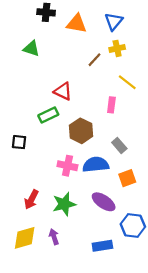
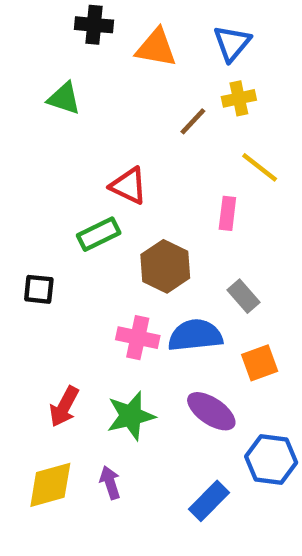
blue rectangle: (102, 246) -> (209, 501), turned -36

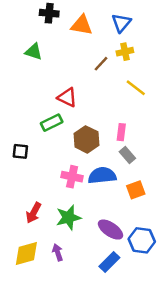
pink rectangle: (227, 213) -> (121, 132), moved
purple ellipse: (211, 411) -> (111, 230), moved

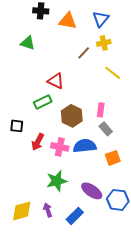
red arrow: (34, 213) -> (38, 142), moved
blue rectangle: (109, 262) -> (75, 216), moved

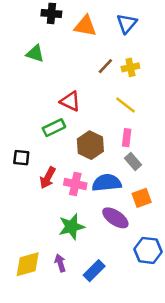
yellow cross: (104, 43) -> (130, 67), moved
yellow line: (113, 73) -> (125, 105), moved
purple ellipse: (92, 191) -> (115, 218), moved

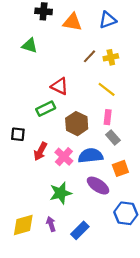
blue triangle: (127, 23) -> (108, 20), turned 30
pink cross: (75, 184) -> (64, 157), turned 30

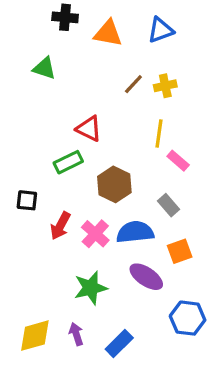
yellow line: (107, 89) -> (159, 134), turned 60
pink rectangle: (108, 117) -> (178, 161), moved, turned -56

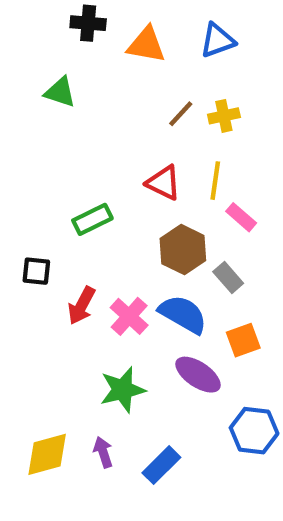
red triangle: (89, 129) -> (164, 183), moved
brown hexagon: (114, 184) -> (183, 250), moved
blue semicircle: (135, 232) -> (183, 314), turned 36

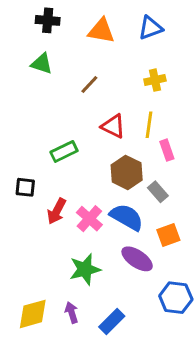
black cross: (88, 23) -> (48, 20), moved
brown line: (181, 114) -> (89, 85), moved
pink rectangle: (241, 217) -> (167, 150), turned 30

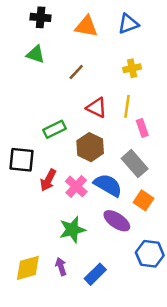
brown hexagon: (127, 172) -> (90, 147), moved
black square: (25, 187) -> (22, 160), size x1.5
gray rectangle: (158, 192) -> (135, 164), size x1.5
orange square: (168, 235) -> (144, 200), turned -36

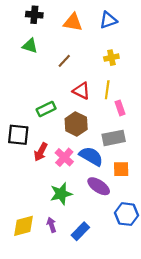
gray rectangle: (135, 164) -> (114, 138), turned -60
orange square: (144, 200) -> (121, 169), turned -35

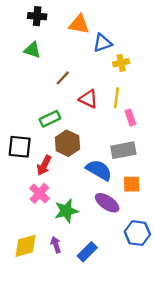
blue triangle: (108, 20) -> (102, 43), moved
brown line: (64, 61) -> (63, 78), moved
brown hexagon: (76, 124) -> (67, 143), moved
pink cross: (64, 157) -> (39, 193), moved

